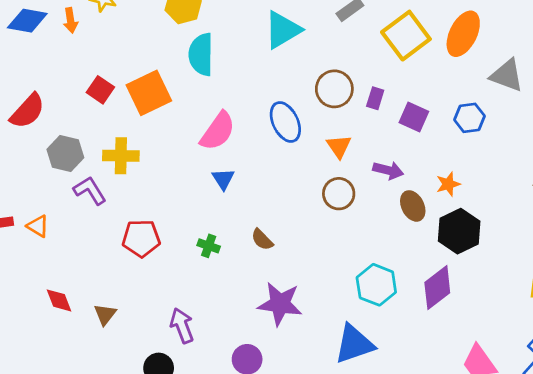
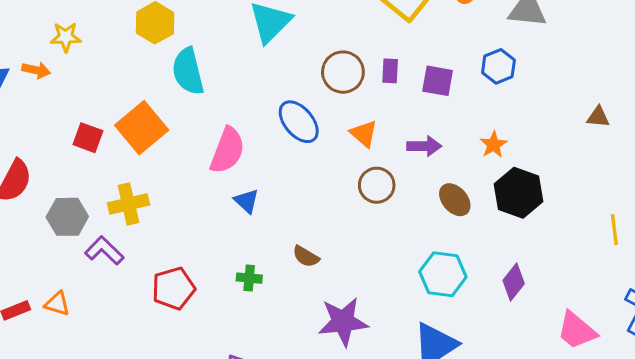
orange arrow: (71, 20) -> (36, 70), turned -55
brown ellipse: (413, 206) -> (455, 200), moved
purple diamond: (437, 288) -> (514, 282), moved, size x0.7

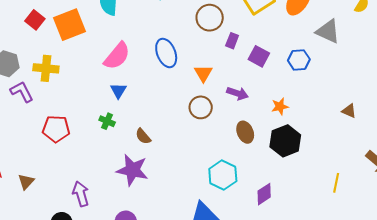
brown circle: (343, 72) -> (210, 18), moved
green cross: (249, 278) -> (107, 121), moved
purple star: (343, 322) -> (132, 170), moved

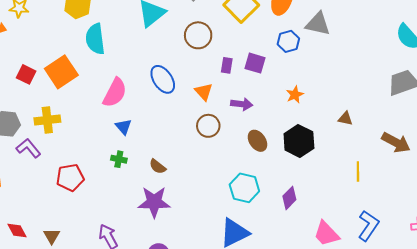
purple rectangle: (232, 41) -> (227, 65), moved
blue hexagon: (299, 60) -> (288, 41), moved
orange star: (280, 106) -> (295, 95), moved
brown triangle: (349, 111) -> (345, 119), moved

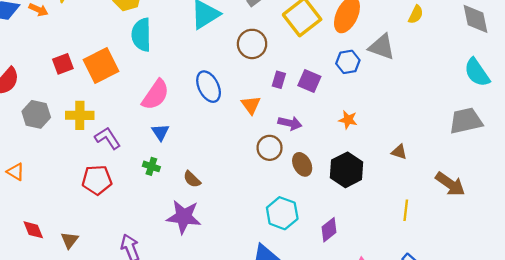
red square: (26, 74) -> (63, 64), turned 36
orange star: (295, 95) -> (348, 120), turned 30
brown circle: (208, 126) -> (270, 148), moved
purple L-shape: (28, 148) -> (108, 138), moved

